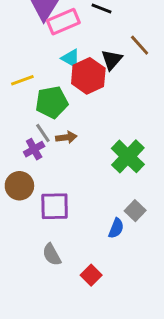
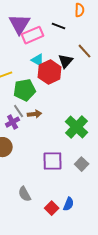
purple square: (55, 206) -> (53, 161), moved
blue semicircle: (116, 228) -> (69, 204), moved

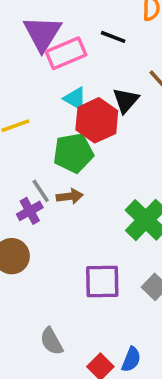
green pentagon: (25, 90) -> (73, 153), moved

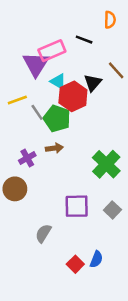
purple triangle: (42, 33) -> (36, 64), moved
green pentagon: (73, 153) -> (57, 119), turned 30
gray line: (41, 191) -> (37, 112), moved
gray semicircle: (52, 341) -> (43, 233), moved, turned 60

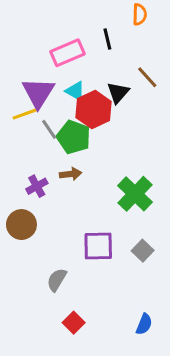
black line: (84, 40) -> (107, 39), turned 56
purple triangle: (36, 64) -> (38, 93), moved
blue semicircle: (96, 259) -> (144, 324), moved
red square: (75, 264) -> (74, 323), moved

